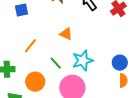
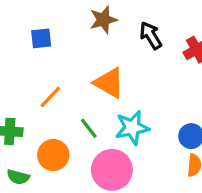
orange triangle: (66, 34) -> (109, 83), size x1.5

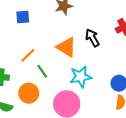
black arrow: (151, 35) -> (92, 38), moved
green line: (89, 128) -> (42, 71), moved

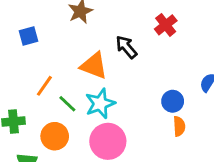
cyan star: (81, 77) -> (100, 104), moved

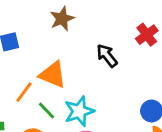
orange triangle: (94, 66) -> (53, 75), moved

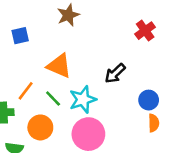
black arrow: (107, 56) -> (115, 73), moved, turned -95
orange line: (24, 92) -> (26, 91), moved

